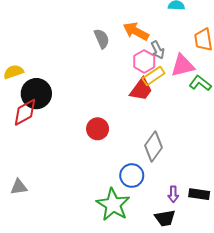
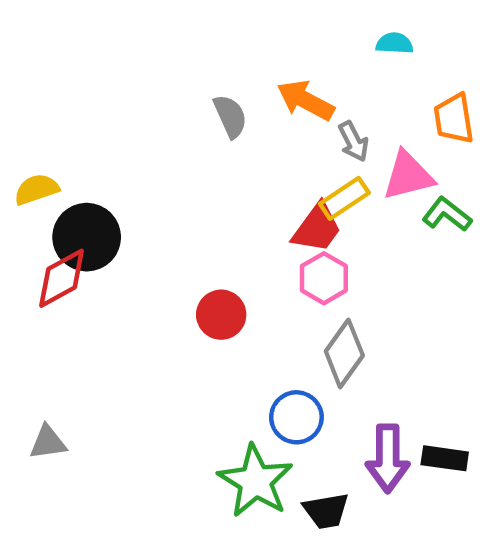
pink hexagon: (144, 61) -> (324, 278), moved
purple arrow: (173, 194) -> (388, 458), size x1.8
black trapezoid: (165, 218) -> (326, 511), moved

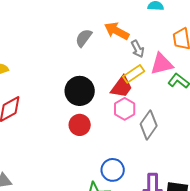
gray semicircle: (230, 116) -> (84, 38), turned -120
black circle: (87, 237) -> (80, 91), moved
gray diamond: (344, 353) -> (149, 125), moved

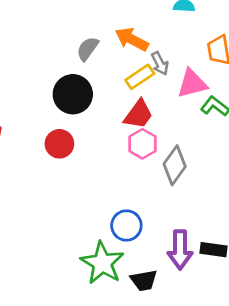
yellow rectangle: (134, 74) -> (140, 77), moved
black circle: (80, 91) -> (73, 94), moved
red circle: (80, 125) -> (59, 144), moved

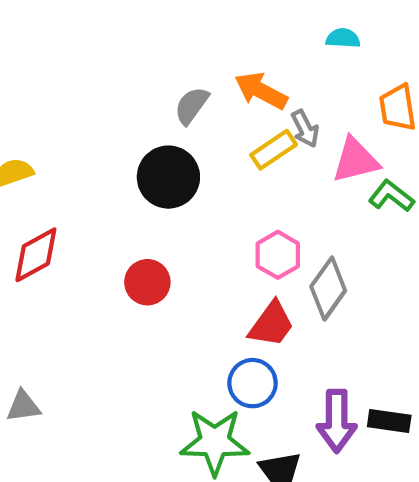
red trapezoid: (138, 114) -> (271, 324), moved
red circle: (59, 144) -> (147, 282), moved
green star: (102, 263) -> (215, 442), turned -30

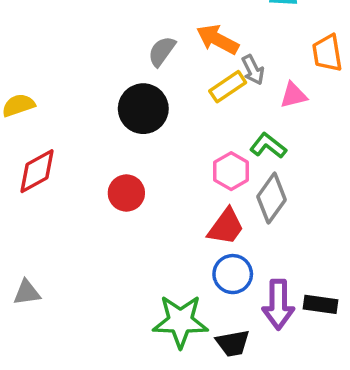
pink triangle: (356, 160) -> (293, 95), size x0.7
green L-shape: (391, 196) -> (268, 146), moved
blue circle: (253, 383) -> (233, 274), moved

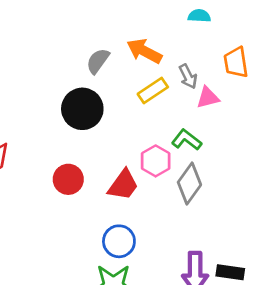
gray arrow: (253, 70) -> (188, 76), moved
red trapezoid: (226, 227) -> (123, 185), moved
blue circle: (233, 274) -> (119, 241), moved

